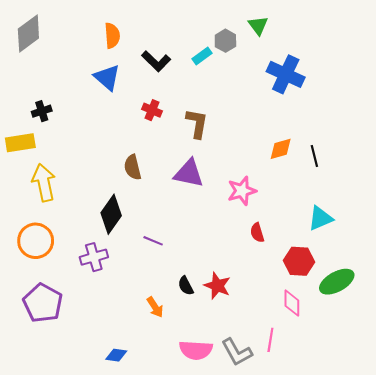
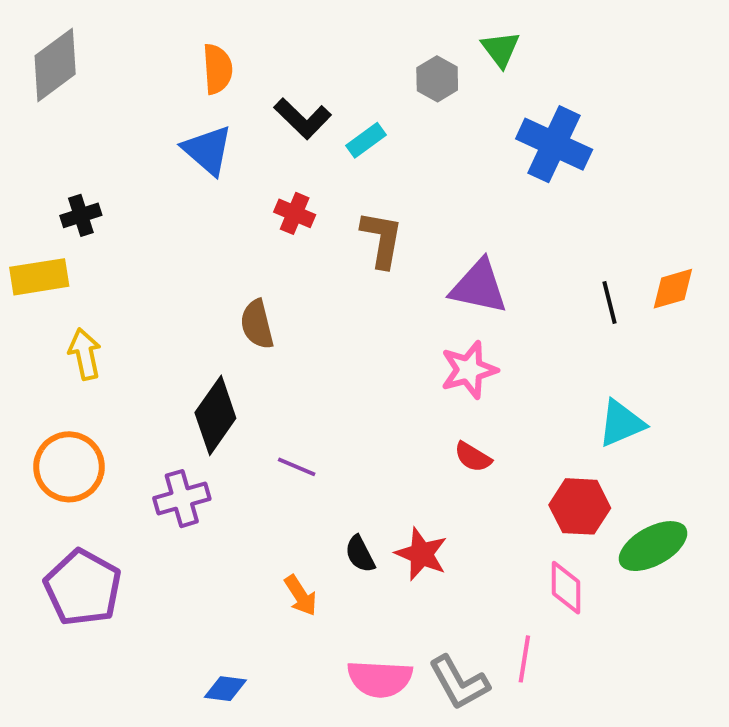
cyan rectangle: (202, 56) -> (366, 140), moved
orange diamond: (281, 149) -> (673, 289), moved
purple triangle: (189, 173) -> (479, 287), moved
yellow arrow: (44, 183) -> (85, 354), size x0.7
red semicircle: (257, 233) -> (473, 457), moved, turned -42

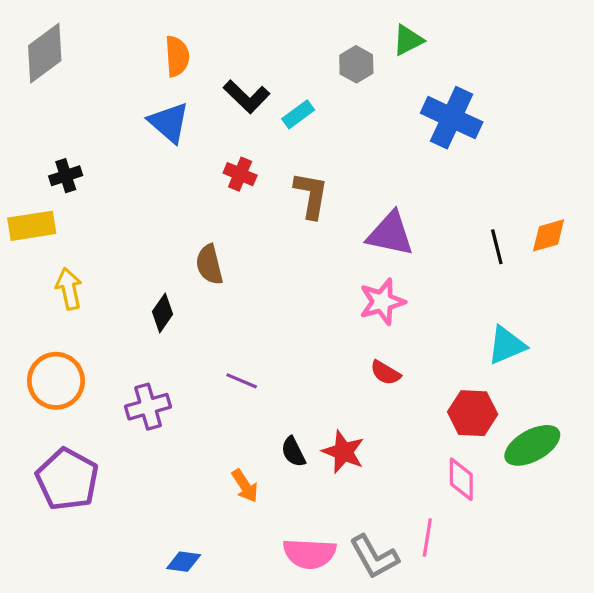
green triangle: (501, 49) -> (408, 40), turned 40
black diamond: (215, 415) -> (163, 313), moved, size x0.6

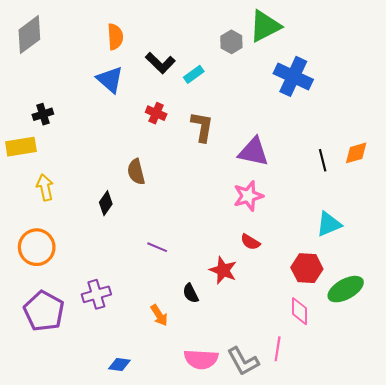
green triangle: (408, 40) -> (265, 26), size x1.6
purple cross: (148, 407) -> (96, 294), moved
red star: (343, 452) -> (223, 270), moved

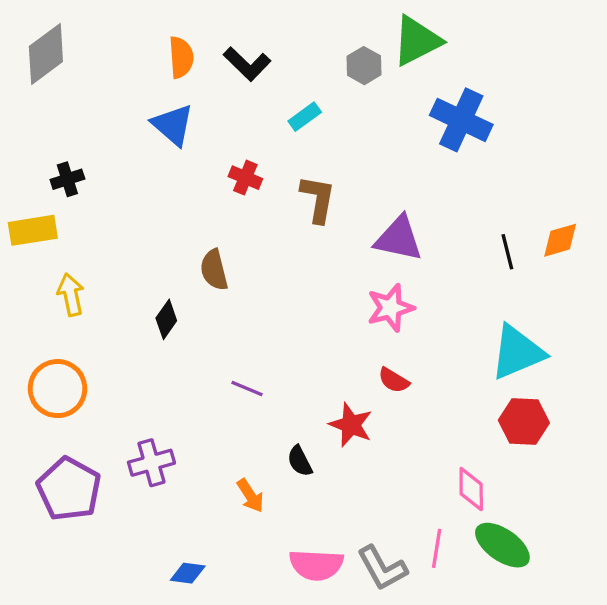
black L-shape: (160, 63) -> (247, 64), moved
cyan triangle: (329, 224) -> (517, 352), size x1.4
red hexagon: (307, 268) -> (524, 422), moved
green ellipse: (346, 289) -> (502, 545), moved, turned 64

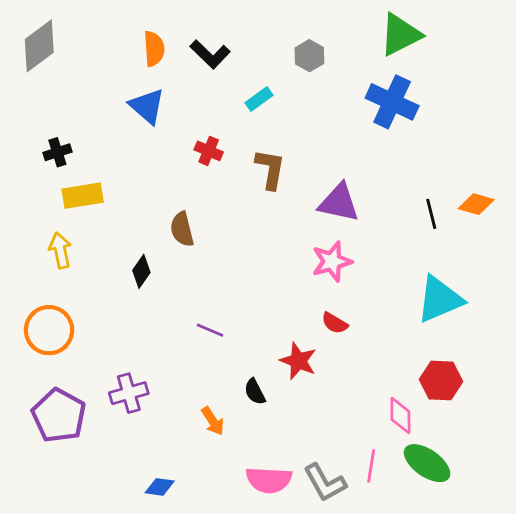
green triangle: (417, 41) -> (400, 35), moved
yellow rectangle: (33, 230) -> (83, 196), moved
orange diamond: (560, 240) -> (476, 204), turned 32
red hexagon: (524, 422) -> (441, 381), moved

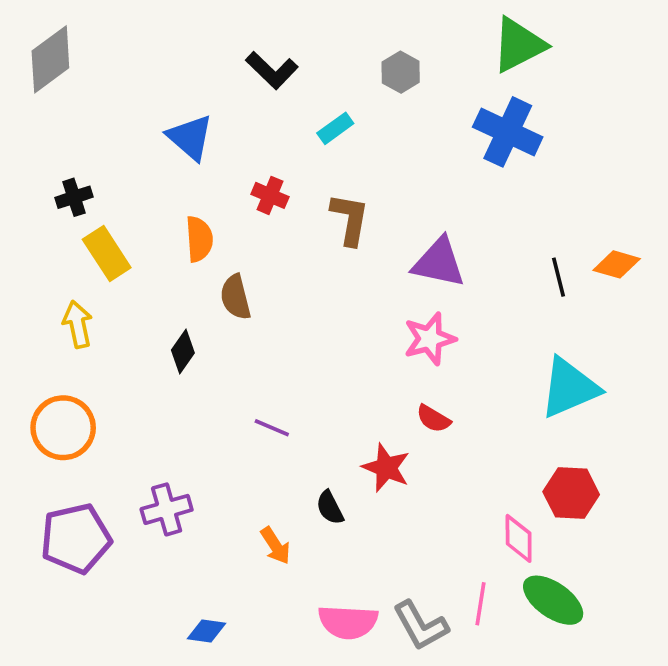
orange semicircle: (154, 49) -> (199, 239), moved
yellow rectangle: (83, 196) -> (107, 254), turned 66
purple pentagon: (59, 416) -> (76, 538), turned 30

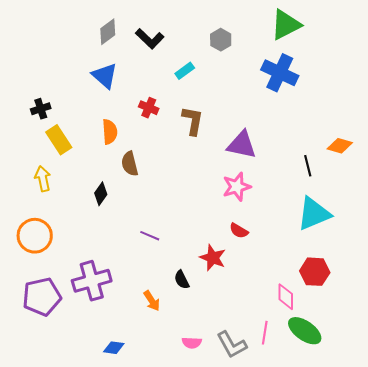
gray diamond: (50, 59) -> (108, 32), moved, size x0.7
black line: (559, 277) -> (308, 166), moved
purple cross: (167, 509) -> (92, 281), size x1.4
pink semicircle: (348, 622) -> (192, 343), size x0.6

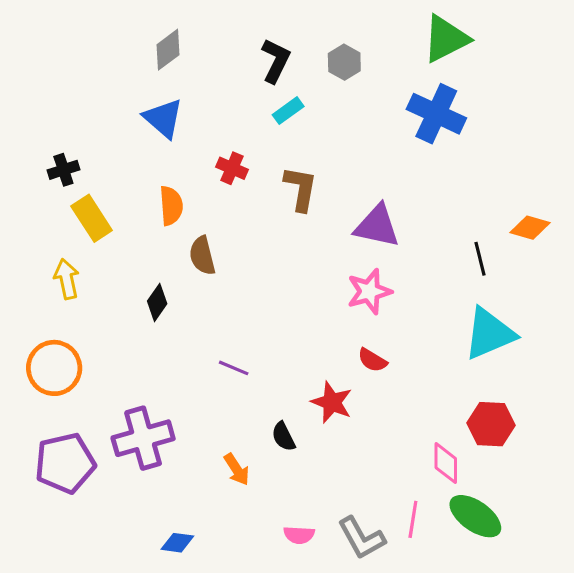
black L-shape: (150, 39) -> (276, 61), moved, turned -108

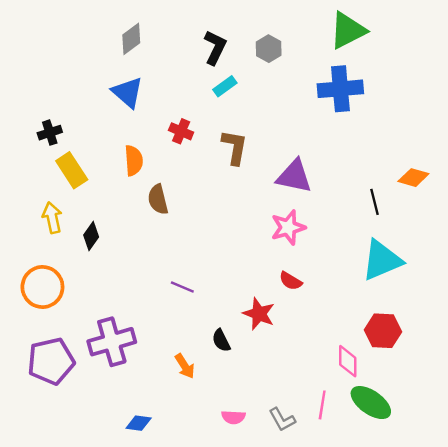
blue cross: (436, 114) -> (340, 89), turned -30
black diamond: (157, 302) -> (91, 236), moved
gray L-shape: (361, 538) -> (282, 420), size x0.7

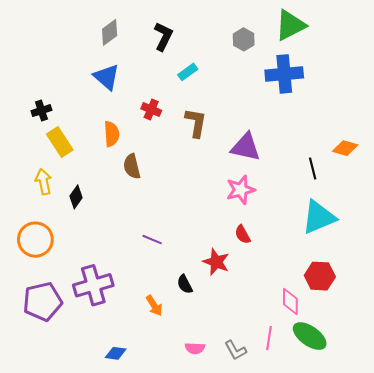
black L-shape: (215, 47) -> (163, 36), moved
gray hexagon: (269, 49) -> (244, 39), moved
red semicircle: (291, 281) -> (243, 234), turned 30

